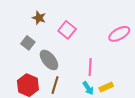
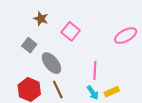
brown line: (55, 85) -> (58, 90), turned -42

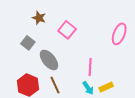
pink ellipse: (126, 36) -> (119, 34), turned -40

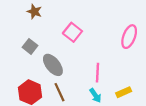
brown star: (39, 18) -> (34, 12), moved
yellow rectangle: (106, 87) -> (124, 92), moved

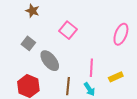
brown line: (59, 92) -> (68, 86), moved, turned 30
yellow rectangle: (124, 92) -> (116, 77), moved

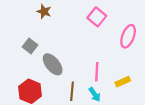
brown star: (32, 11) -> (44, 11), moved
pink square: (68, 30) -> (97, 17), moved

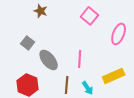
pink line: (97, 72) -> (80, 59), moved
yellow rectangle: (123, 82) -> (114, 76), size x1.5

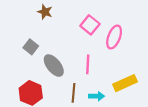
pink square: (90, 16) -> (90, 25), moved
pink ellipse: (119, 34) -> (114, 37), moved
cyan arrow: (88, 88) -> (97, 96), turned -56

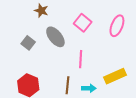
pink ellipse: (114, 37) -> (117, 26), moved
gray ellipse: (54, 66) -> (55, 37), moved

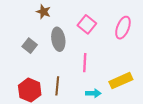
gray ellipse: (55, 37) -> (58, 39), turned 30
brown line: (68, 85) -> (57, 86), moved

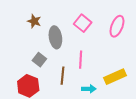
brown star: (43, 12) -> (34, 21), moved
gray square: (30, 46) -> (39, 60), moved
brown line: (57, 86) -> (62, 76), moved

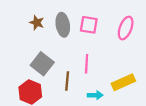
pink square: (83, 23) -> (89, 25), turned -30
gray ellipse: (55, 37) -> (63, 25), moved
gray square: (39, 60) -> (42, 64), size x1.5

